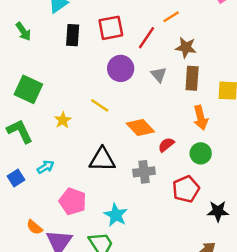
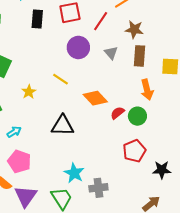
green circle: (201, 153) -> (137, 116), moved
gray cross: (144, 172) -> (98, 188), moved
pink pentagon: (73, 201) -> (19, 161), moved

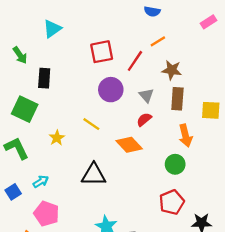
black rectangle: (37, 19) -> (44, 78), moved
red semicircle: (117, 113) -> (144, 119), moved

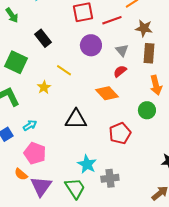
red line: (135, 61) -> (112, 20), turned 36
black rectangle: (44, 78) -> (43, 38), moved, turned -42
yellow line: (91, 124) -> (64, 70), moved
red pentagon: (172, 202) -> (120, 133), moved

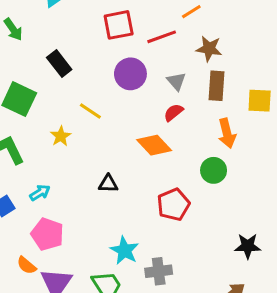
black triangle: (76, 119) -> (108, 184), size x0.6

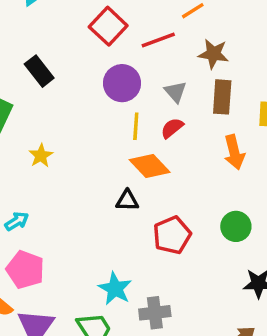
red square: (119, 25) -> (108, 26), turned -36
yellow line: (90, 111) -> (136, 126), moved, turned 60
green circle: (214, 170) -> (236, 226), moved
black triangle: (108, 184) -> (127, 201), moved

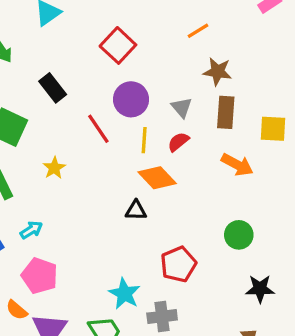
red line: (158, 40) -> (98, 129), moved, turned 76
orange arrow: (234, 152) -> (237, 165), turned -48
red pentagon: (172, 235) -> (178, 264), moved

